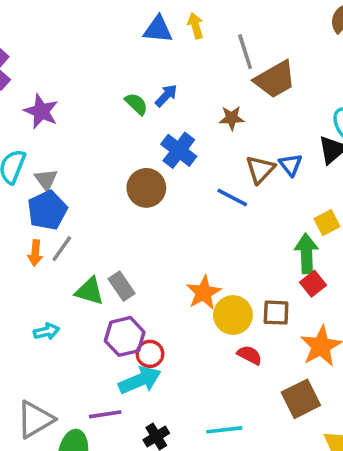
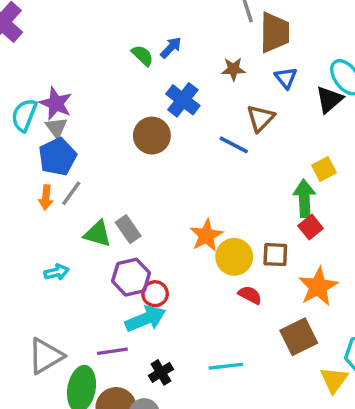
brown trapezoid: (275, 79) -> (275, 32), turned -60
purple star: (41, 111) -> (56, 103), moved
blue triangle: (291, 165) -> (286, 78), moved

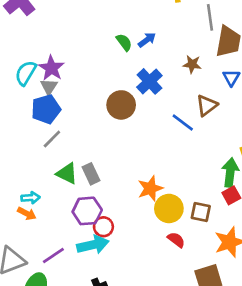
orange arrow: (46, 197) -> (27, 214), moved, turned -78
purple line: (112, 351) -> (53, 255), moved, turned -35

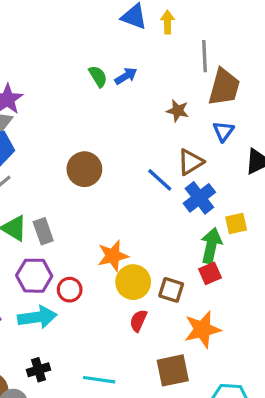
blue cross: (149, 81) -> (199, 198), moved
brown circle: (121, 105) -> (84, 169), moved
red circle: (103, 227) -> (70, 290), moved
red semicircle: (176, 240) -> (138, 321), turned -108

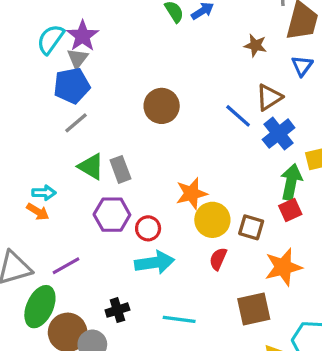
cyan arrow: (37, 317) -> (154, 263), moved

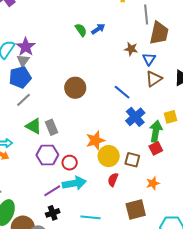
blue triangle: (302, 66) -> (149, 59), moved
brown triangle: (269, 97) -> (154, 79), moved
blue cross: (279, 134) -> (135, 117), moved
purple line: (66, 266) -> (52, 191), moved
orange star: (283, 267) -> (153, 183), size x0.6

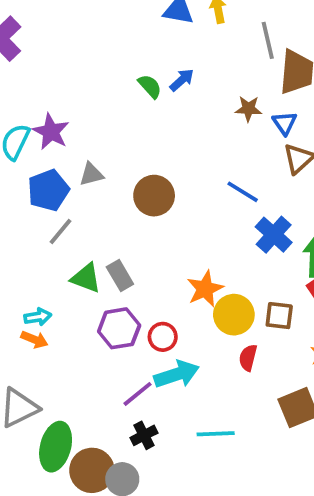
gray triangle: (23, 61) -> (91, 174), moved, turned 48

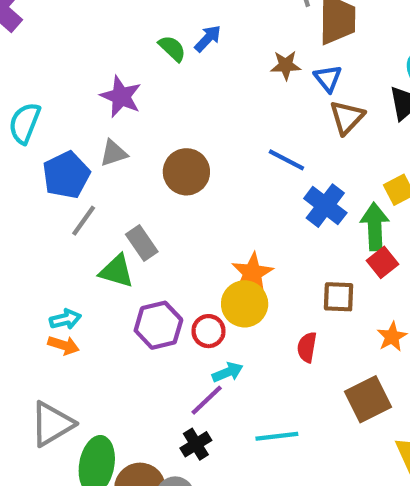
purple star: (51, 132) -> (121, 96), moved
gray rectangle: (120, 276) -> (142, 243), moved
yellow circle: (234, 315) -> (245, 304), moved
cyan arrow: (177, 374) -> (228, 372), size x0.6
purple line: (137, 394) -> (207, 400), moved

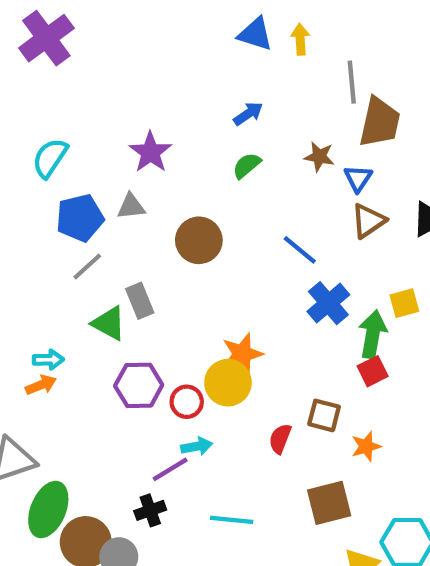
green semicircle: (172, 48) -> (247, 166), moved, turned -96
brown square: (339, 297) -> (324, 415), moved
orange arrow: (64, 345) -> (41, 385), turned -52

